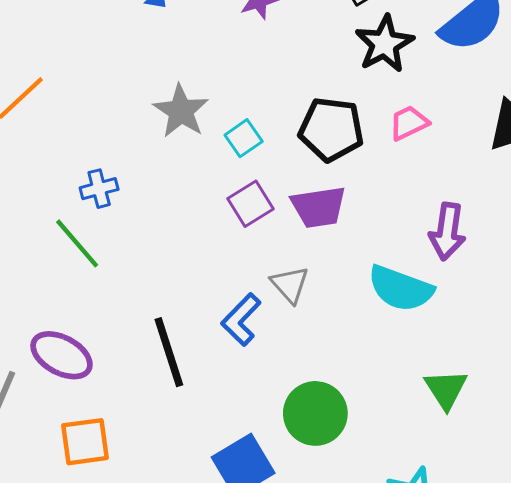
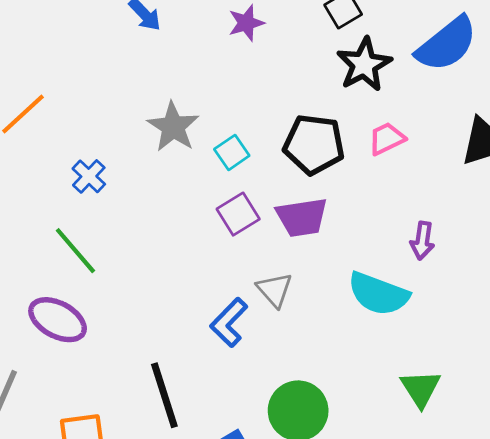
blue cross: (99, 189) -> (89, 176), moved, turned -32
purple arrow: (447, 232) -> (422, 241), size x0.7
black line: (169, 352) -> (164, 395), moved
purple ellipse: (62, 355) -> (58, 320), moved

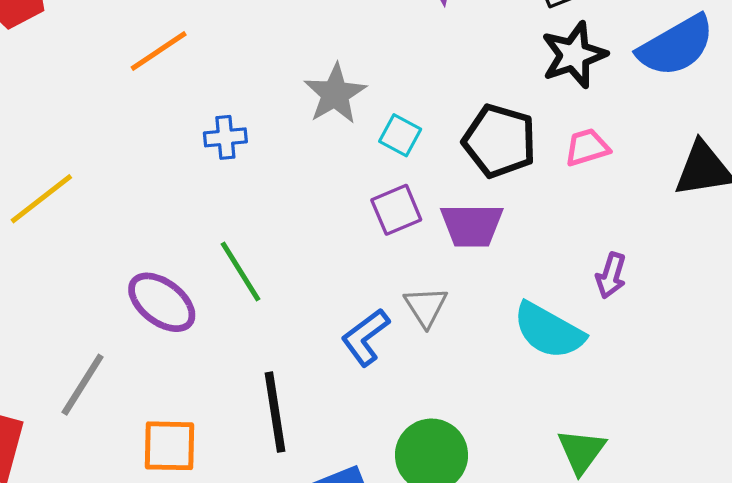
cyan square: (232, 152) -> (400, 135), turned -36
blue cross: (89, 176) -> (225, 137), turned 32
green line: (75, 251) -> (240, 271), moved

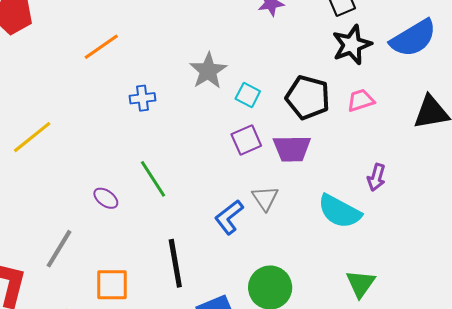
purple ellipse: (162, 302) -> (106, 198), size x0.6

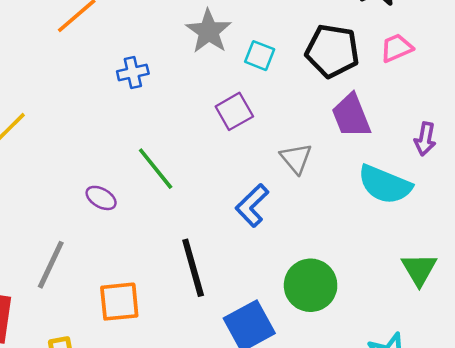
purple square: (246, 140) -> (234, 111), moved
purple trapezoid: (292, 149) -> (351, 116), moved, turned 75
gray triangle: (265, 198) -> (296, 158), moved

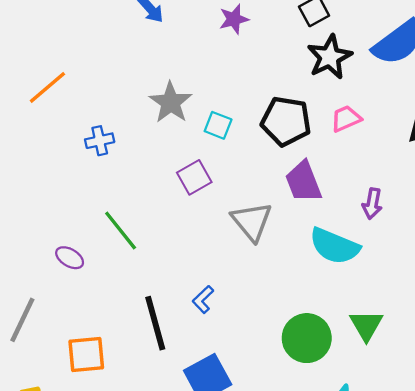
gray triangle: (296, 158) -> (252, 221), size x1.4
blue L-shape: (252, 205) -> (203, 299), moved, size x0.7
green circle: (311, 285) -> (307, 338), moved

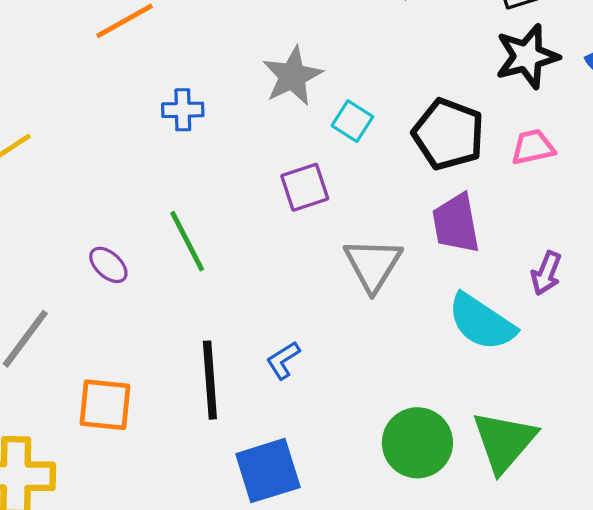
green triangle: (366, 325) -> (504, 441), size x1.4

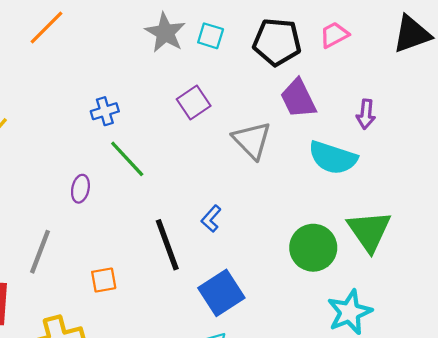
blue cross: (183, 110) -> (105, 111), moved
cyan square: (352, 121) -> (211, 36), moved
purple ellipse: (108, 265) -> (80, 189), turned 76
orange square: (105, 405) -> (104, 280), size x0.7

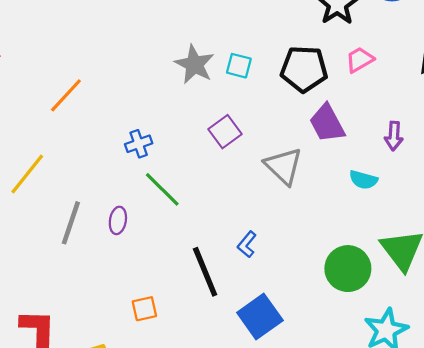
orange line: (46, 28) -> (66, 95), moved
cyan semicircle: (333, 158) -> (363, 180), size x0.6
gray line: (40, 252) -> (71, 223), moved

